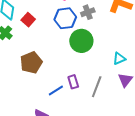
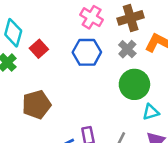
gray cross: (88, 12) -> (127, 49), moved, turned -32
green circle: (81, 41) -> (134, 84), moved

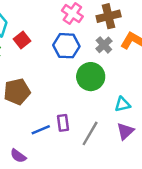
green circle: (134, 84) -> (91, 77), moved

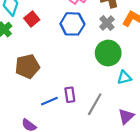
green circle: (91, 77) -> (108, 53), moved
purple triangle: (125, 131) -> (126, 116), moved

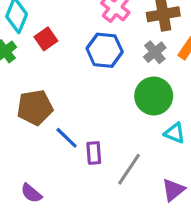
cyan triangle: (124, 77) -> (175, 133), turned 32
blue line: (49, 101) -> (67, 138), moved, turned 63

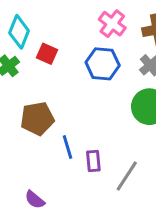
red square: (46, 39) -> (47, 54), turned -30
blue line: (67, 138) -> (67, 147), turned 30

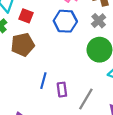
brown pentagon: (37, 119) -> (23, 45), moved
blue line: (67, 147) -> (43, 81), turned 35

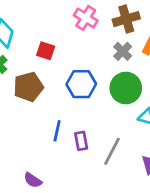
red square: (26, 16) -> (46, 51), moved
blue hexagon: (65, 21) -> (81, 84), moved

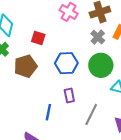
blue line: (57, 131) -> (48, 112), moved
purple rectangle: (81, 141) -> (69, 96), moved

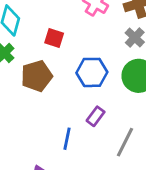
purple rectangle: (69, 96) -> (96, 116), turned 48

